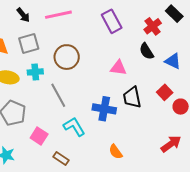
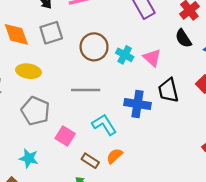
pink triangle: (118, 68) -> (152, 58), turned 36
cyan cross: (35, 72) -> (125, 55), moved, turned 35
gray line: (58, 95) -> (86, 90), turned -60
orange semicircle: (116, 152) -> (114, 156), moved, turned 84

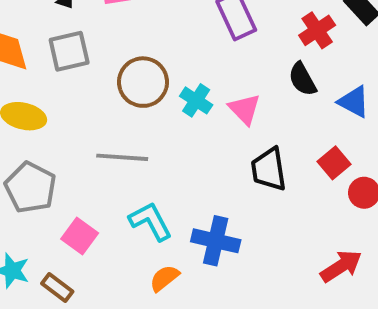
blue cross: (137, 104) -> (216, 241), moved
brown rectangle: (90, 161) -> (57, 287), moved

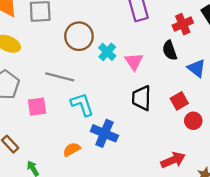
cyan L-shape: (150, 221) -> (82, 104), moved
pink square: (80, 236) -> (37, 107), moved, turned 36

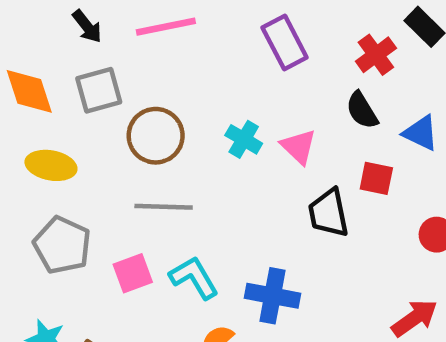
brown circle: (79, 36) -> (156, 136), moved
red square: (179, 101) -> (376, 178), moved, turned -36
cyan L-shape: (82, 104) -> (194, 278), moved

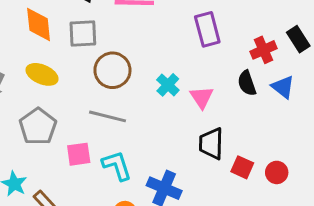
blue triangle: (421, 133) -> (283, 87), moved
red square: (376, 178) -> (242, 167), moved

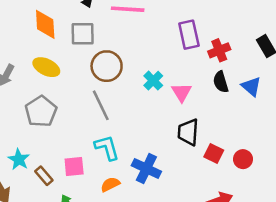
red cross: (264, 50) -> (219, 50), moved
gray line: (108, 116) -> (101, 105), turned 48
pink square: (79, 154) -> (74, 166), moved

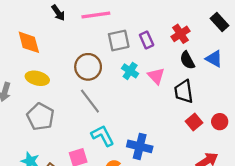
gray square: (83, 34) -> (119, 40), moved
purple rectangle: (189, 35) -> (147, 40), moved, size x0.7
black trapezoid: (188, 132) -> (184, 92), moved
red square: (214, 154) -> (194, 122), turned 35

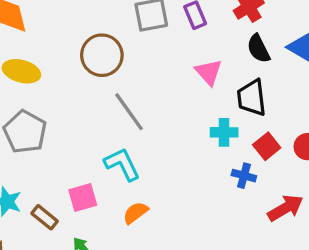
cyan cross: (130, 71) -> (224, 132), moved, turned -35
gray line: (90, 101) -> (129, 112), moved
blue cross: (140, 146) -> (244, 176), moved, size x0.6

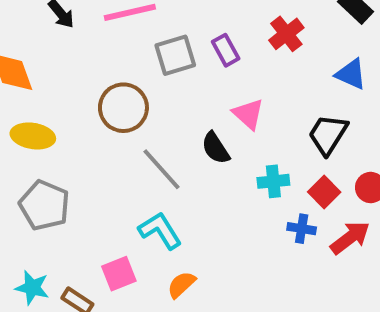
black semicircle: (259, 49) -> (216, 148), moved
black trapezoid: (252, 98) -> (328, 134), moved, turned 45
red arrow: (285, 208) -> (350, 238), moved

